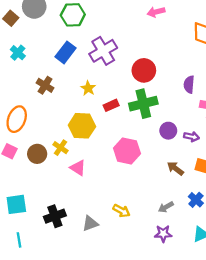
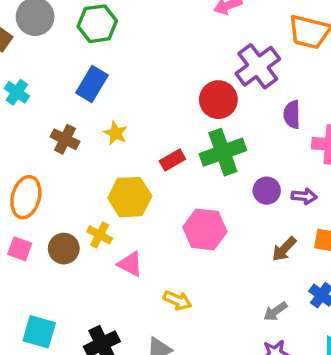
purple cross: (103, 51) -> (258, 66), moved
yellow star: (88, 88) -> (116, 133), moved
brown arrow: (175, 168) -> (284, 249), turned -77
cyan square: (16, 204) -> (39, 332), turned 30
yellow arrow: (121, 211) -> (177, 300), moved

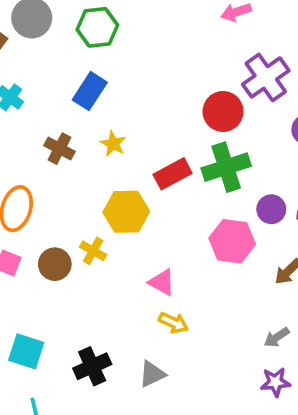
red rectangle: (172, 160) -> (173, 174), size x1.4
pink hexagon: (205, 229) -> (232, 241), moved
pink triangle: (130, 264) -> (162, 282), moved

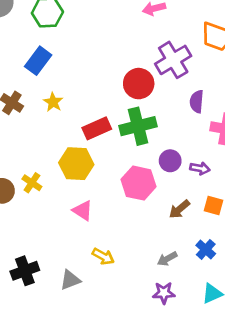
yellow hexagon: (126, 212) -> (76, 164), moved
yellow arrow: (173, 323) -> (103, 256), moved

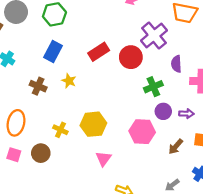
green cross: (138, 126) -> (153, 87), moved, size x0.7
red rectangle: (97, 128) -> (99, 52), moved
yellow cross: (32, 183) -> (60, 130), moved
pink triangle: (83, 211) -> (103, 159), turned 42

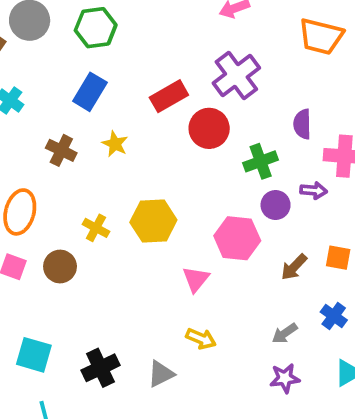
purple cross: (154, 35) -> (236, 75), moved
red circle: (131, 57) -> (209, 128), moved
purple arrow: (186, 114) -> (314, 190), moved
pink triangle: (103, 159) -> (196, 279), moved

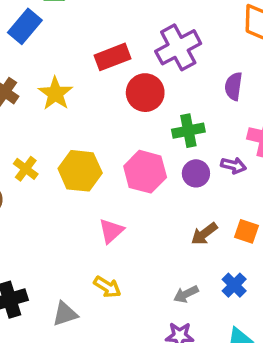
blue rectangle: (90, 92) -> (25, 26), moved
purple semicircle: (302, 124) -> (234, 86), moved
yellow star: (115, 144) -> (55, 93), size x1.4
pink hexagon: (237, 238) -> (145, 172), moved

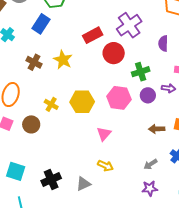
brown arrow: (204, 234) -> (157, 129), turned 42

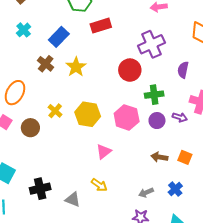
blue rectangle: (41, 24) -> (59, 37), moved
red rectangle: (93, 35) -> (101, 26), moved
gray triangle: (83, 184) -> (73, 199), turned 35

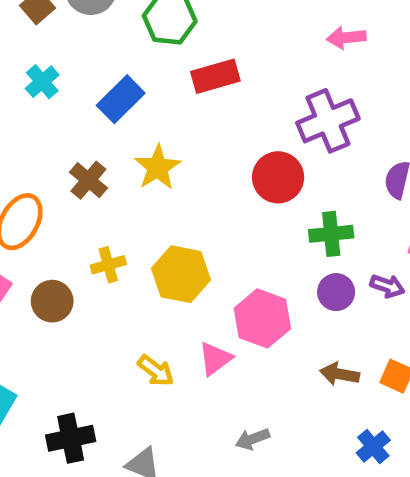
brown cross: (46, 64) -> (88, 180), moved
yellow cross: (55, 111) -> (108, 265), turned 32
pink hexagon: (127, 117) -> (262, 318), moved
yellow arrow: (99, 185) -> (156, 371), moved
gray arrow: (146, 192) -> (252, 439), moved

